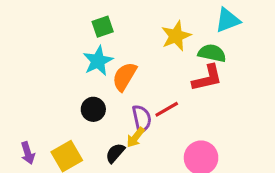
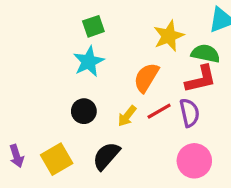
orange semicircle: (125, 77) -> (146, 78), moved
purple semicircle: (142, 119) -> (189, 113), moved
yellow arrow: (135, 137) -> (127, 116), moved
black semicircle: (115, 153) -> (106, 156), size x1.4

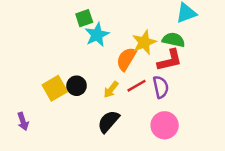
yellow star: (169, 36) -> (144, 42), moved
cyan star: (89, 62) -> (97, 35), moved
black semicircle: (106, 156) -> (108, 121), moved
yellow square: (57, 159) -> (55, 88), moved

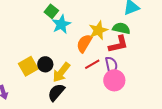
green square: (84, 18) -> (51, 11), turned -32
yellow arrow: (111, 90) -> (61, 72), moved, size x1.5
black semicircle: (108, 121) -> (56, 92), moved
pink circle: (165, 125) -> (114, 80), moved

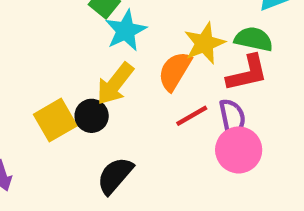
yellow arrow: (61, 72) -> (115, 84), moved

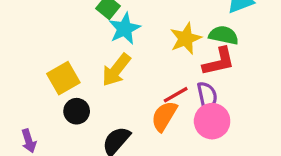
orange semicircle: (175, 71) -> (164, 116), moved
black circle: (92, 116) -> (77, 111), moved
yellow square: (55, 120) -> (63, 78), moved

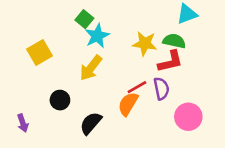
yellow star: (186, 39) -> (145, 44), turned 30
yellow square: (63, 78) -> (39, 53), moved
pink circle: (212, 121) -> (188, 117), moved

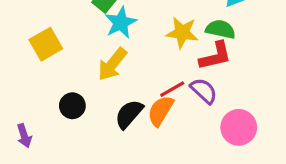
purple semicircle: (161, 88) -> (204, 91), turned -35
black semicircle: (91, 123) -> (129, 114), moved

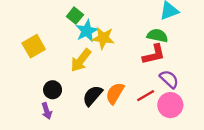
yellow star: (182, 33) -> (103, 38), moved
red line: (172, 89) -> (146, 96), moved
purple semicircle: (204, 91) -> (169, 79), moved
purple arrow: (24, 136) -> (47, 111), moved

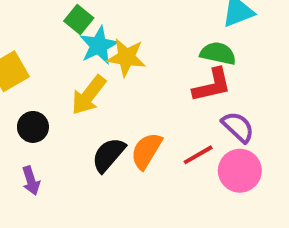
black circle: (53, 90) -> (33, 127), moved

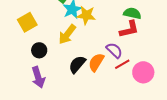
purple semicircle: (238, 127) -> (114, 50), moved
purple arrow: (31, 181) -> (38, 77), size x1.5

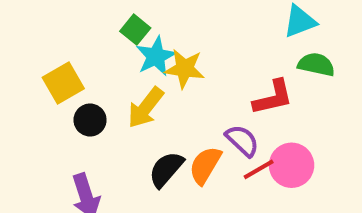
green semicircle: (132, 13) -> (316, 64), moved
black circle: (39, 50) -> (90, 120), moved
pink circle: (143, 72) -> (292, 165), moved

